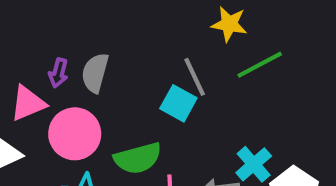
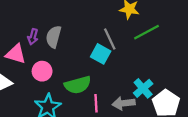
pink triangle: (28, 103) -> (16, 54), turned 40
pink circle: (75, 134) -> (42, 71), size x0.7

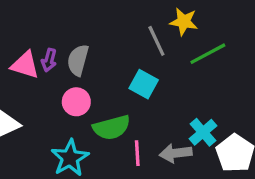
gray line: (110, 39) -> (156, 41), moved
pink triangle: (16, 54) -> (25, 65), moved
pink circle: (42, 71) -> (76, 102), moved

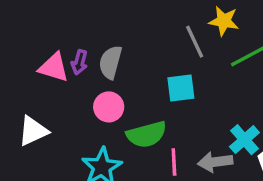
cyan square: (144, 84) -> (181, 88), turned -36

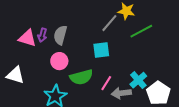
gray line: (195, 42) -> (109, 23), turned 66
white triangle: (33, 131) -> (15, 75), turned 42
pink line: (174, 162) -> (106, 83), moved, turned 35

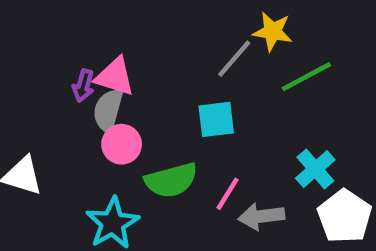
gray semicircle: (60, 35) -> (108, 110), moved
pink triangle: (27, 38) -> (115, 77), moved
cyan cross: (138, 80) -> (315, 169), moved

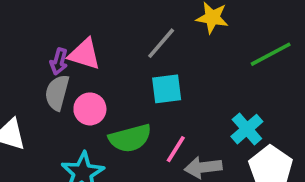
gray line: (234, 59) -> (161, 43), moved
green line: (306, 77) -> (271, 54), moved
gray semicircle: (108, 110) -> (57, 93), moved

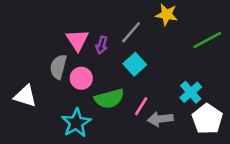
pink triangle: (84, 54) -> (77, 40), turned 40
purple arrow: (59, 61) -> (102, 45), moved
cyan square: (167, 89) -> (135, 64), turned -35

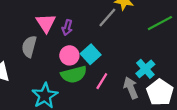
gray line: (131, 32) -> (107, 17), moved
cyan square: (135, 64) -> (91, 54), moved
pink circle: (81, 78) -> (69, 55), moved
gray arrow: (160, 119) -> (131, 88), moved, turned 75

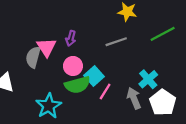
gray line: (107, 17) -> (116, 42), moved, turned 30
pink triangle: (46, 23) -> (46, 47), moved
cyan square: (91, 54) -> (94, 76), moved

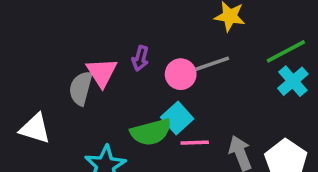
pink circle: (73, 66) -> (181, 74), moved
cyan cross: (148, 79) -> (293, 81), moved
pink line: (105, 91) -> (195, 143), turned 56

